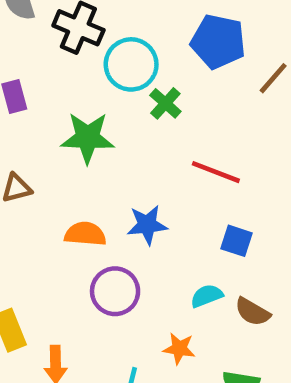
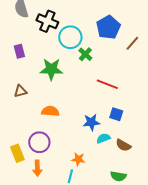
blue pentagon: (218, 42) -> (108, 27), turned 30
blue star: (147, 225) -> (91, 122), moved
purple circle: (115, 291) -> (39, 142), moved
orange star: (179, 348) -> (78, 159), moved

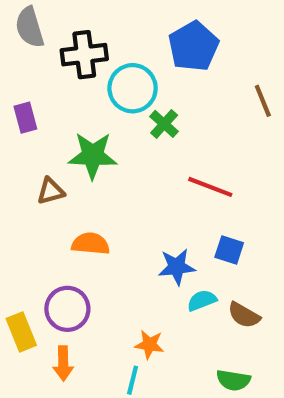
black cross: (47, 21) -> (84, 55), turned -30
blue pentagon: (108, 27) -> (193, 46), moved
brown line: (132, 43) -> (263, 101), turned -63
brown triangle: (20, 91) -> (51, 191), moved

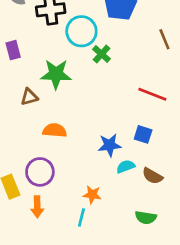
red line: (210, 187) -> (152, 94), moved

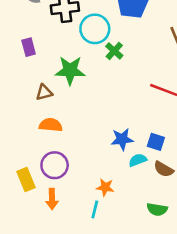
orange semicircle: (55, 130) -> (51, 125), moved
blue square: (143, 134) -> (156, 142), moved

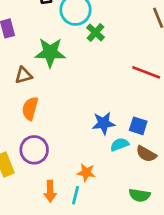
orange semicircle: (51, 125) -> (30, 109), turned -80
orange arrow: (52, 199) -> (50, 191), moved

